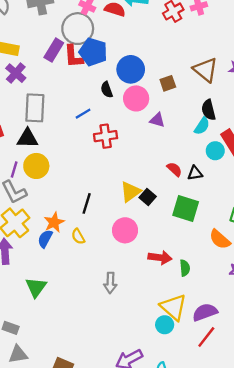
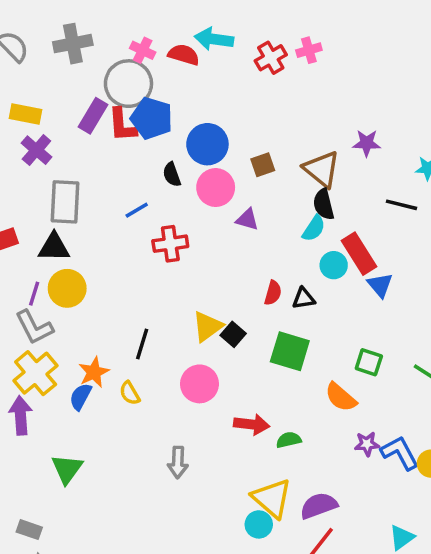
brown triangle: (206, 70) -> (322, 169), moved
red semicircle: (174, 169) -> (273, 293), turned 63
green semicircle: (185, 268) -> (289, 440), turned -98

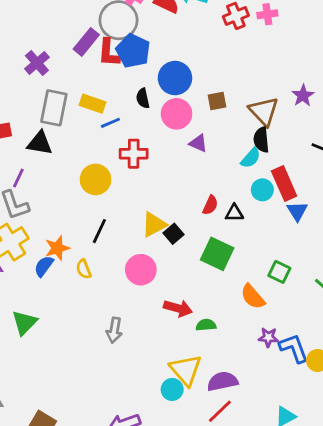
yellow rectangle: (26, 114) -> (93, 104), moved
purple star: (367, 143) -> (303, 96), turned 30
yellow circle: (67, 288) -> (96, 179), moved

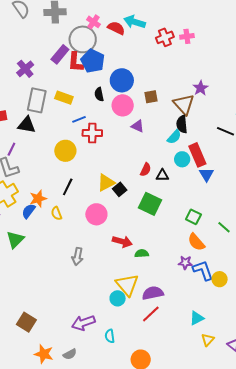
purple star: (303, 96) -> (201, 88), moved
blue line: (110, 123) -> (79, 119), moved
orange semicircle: (253, 297) -> (196, 242), moved
green triangle: (25, 323) -> (15, 239), moved

